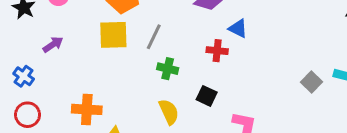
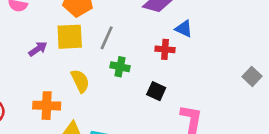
purple arrow: (53, 45) -> (38, 49), moved
yellow semicircle: (169, 112) -> (80, 81), moved

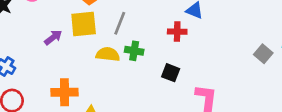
yellow semicircle: (80, 81) -> (108, 54), moved, turned -55

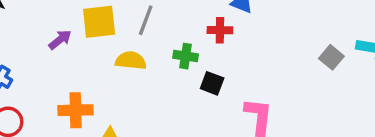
green cross: (134, 51) -> (186, 56), moved

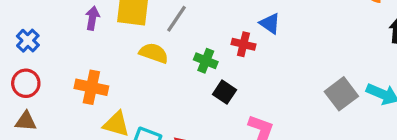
purple arrow: (60, 40) -> (92, 18), turned -55
gray square: (331, 57) -> (341, 94), size x1.4

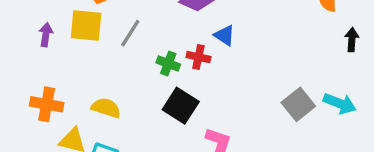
yellow semicircle: (154, 53) -> (106, 108), moved
green cross: (206, 61) -> (168, 64), moved
black square: (225, 92) -> (181, 106), size x1.5

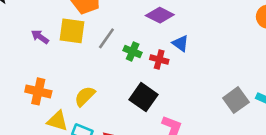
purple arrow: (46, 35) -> (40, 37), turned -66
green cross: (168, 64) -> (133, 52), moved
yellow semicircle: (106, 108) -> (85, 96), turned -65

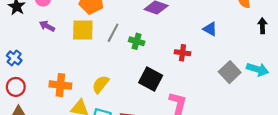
purple arrow: (40, 37) -> (47, 26), moved
blue triangle: (180, 43) -> (210, 29), moved
red cross: (159, 60) -> (183, 53), moved

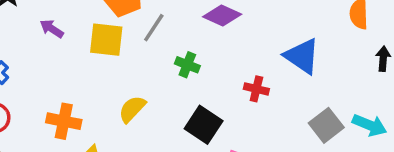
blue triangle: (210, 29) -> (302, 56), size x1.6
gray line: (113, 33) -> (154, 28), moved
yellow semicircle: (101, 84) -> (132, 109), moved

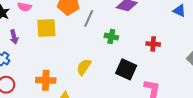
purple arrow: (52, 29) -> (14, 37), moved, turned -128
yellow square: (106, 40) -> (46, 28), moved
blue triangle: (302, 56) -> (179, 11), moved, size x0.6

